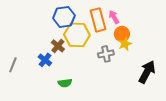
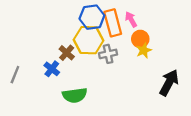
blue hexagon: (64, 17) -> (92, 17), moved
gray cross: (106, 54) -> (108, 54), moved
green semicircle: (65, 83) -> (75, 95), size x1.5

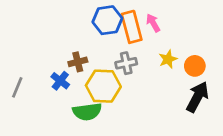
orange circle: (140, 39) -> (195, 66), moved
yellow hexagon: (89, 40) -> (103, 86), moved
brown cross: (67, 53) -> (78, 62), turned 35

